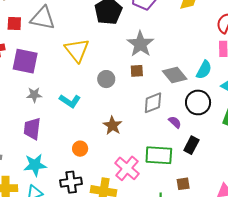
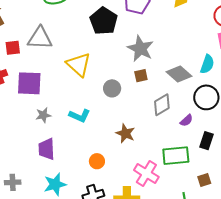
purple semicircle: (175, 122) -> (186, 120), turned 104

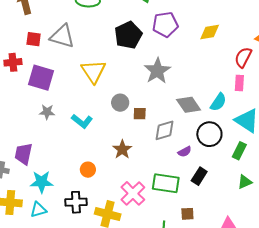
brown square: (141, 76) -> (140, 114), moved
purple trapezoid: (47, 149) -> (24, 154), moved

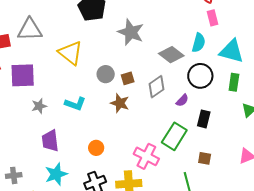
brown star: (122, 149) -> (120, 103), moved
purple trapezoid: (24, 154) -> (50, 141), moved
green rectangle: (166, 183) -> (174, 136), turned -48
brown square: (187, 214) -> (205, 158), turned 32

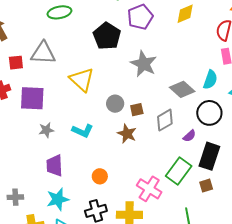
black rectangle: (204, 119) -> (209, 156), size x1.5
brown square: (205, 158) -> (206, 186), moved, turned -32

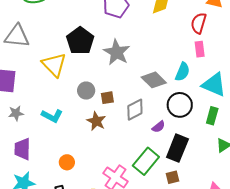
black pentagon: (107, 36) -> (80, 41), moved

